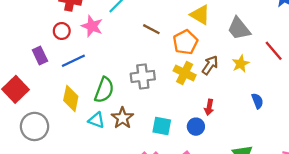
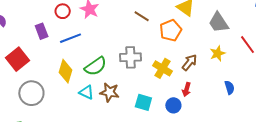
brown arrow: (210, 65) -> (190, 62), moved
yellow cross: (185, 73) -> (163, 68), moved
green semicircle: (104, 90) -> (96, 66), turned 30
brown star: (122, 118) -> (109, 92), turned -30

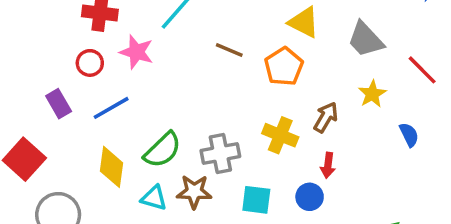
gray cross: (131, 57) -> (220, 153), moved
blue semicircle: (229, 87) -> (409, 135), moved

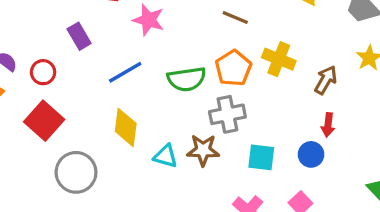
red circle: (90, 63) -> (43, 72), moved
orange pentagon: (284, 67) -> (233, 68), moved
purple rectangle: (59, 104) -> (79, 36), moved
yellow cross: (280, 135) -> (279, 59), moved
green semicircle: (163, 150) -> (187, 79), moved, turned 36

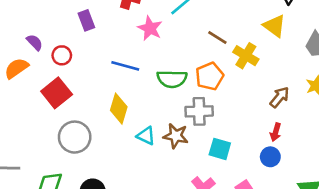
purple rectangle: (79, 36) -> (86, 20), moved
yellow cross: (279, 59) -> (246, 56), moved
blue line: (125, 72) -> (125, 66), turned 36
blue circle: (311, 154) -> (270, 157), moved

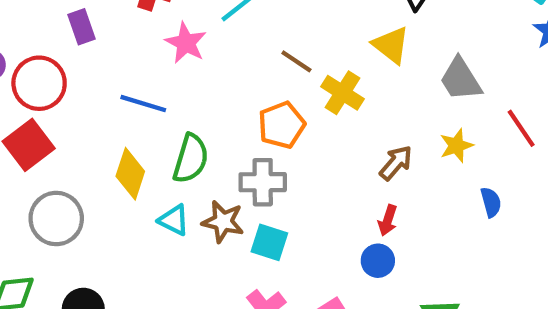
red circle: (62, 55) -> (39, 83), size x1.6
green semicircle: (172, 79) -> (191, 159), moved, turned -76
cyan square: (220, 149) -> (269, 242), moved

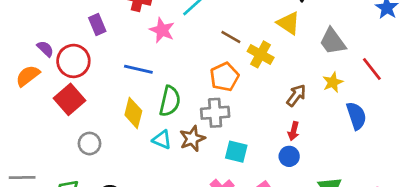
blue semicircle: (491, 202) -> (356, 116), size x1.5
gray circle: (56, 218) -> (90, 144), size x0.7
brown star: (223, 222) -> (192, 139), turned -30
cyan square: (269, 242) -> (236, 152), moved

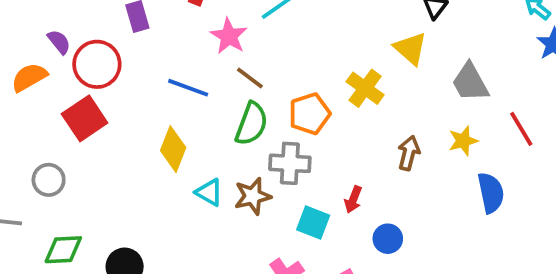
brown line: (231, 37) -> (250, 78), moved
brown arrow: (296, 95) -> (409, 153), turned -30
green semicircle: (170, 101) -> (252, 124), moved
red arrow: (294, 131) -> (353, 199), moved
gray circle: (90, 144) -> (49, 180), moved

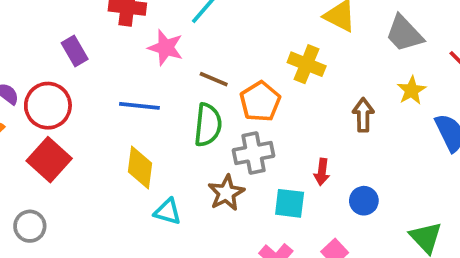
brown line: (250, 78) -> (214, 79), moved
cyan triangle: (209, 192) -> (168, 212), moved

